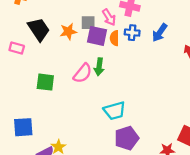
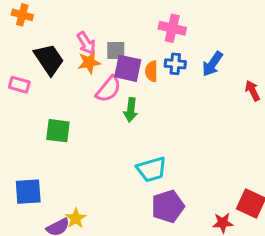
pink arrow: (109, 17) -> (86, 43), moved
pink semicircle: (83, 73) -> (108, 89), moved

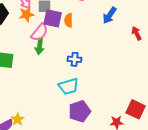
blue cross: (175, 64) -> (75, 59), moved
green arrow: (131, 110) -> (40, 46), moved

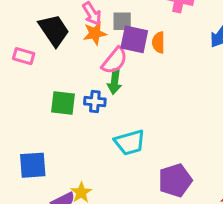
blue cross: (75, 59) -> (95, 102), moved
cyan trapezoid: (69, 86) -> (130, 142), moved

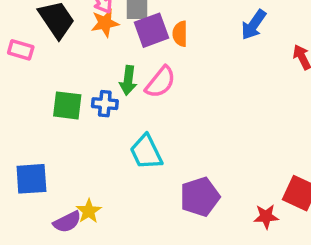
purple square: (134, 39) -> (151, 30), turned -32
pink semicircle: (115, 61) -> (160, 82), moved
cyan trapezoid: (130, 142) -> (146, 152), turned 80

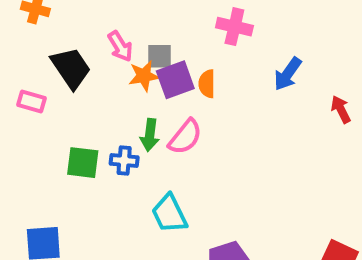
orange star: (105, 23) -> (144, 76), moved

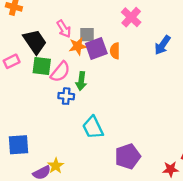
pink cross: (234, 27) -> (131, 17), turned 30
pink rectangle: (32, 101) -> (12, 61), turned -42
pink semicircle: (185, 137) -> (60, 72), moved
green square: (83, 163) -> (42, 66), moved

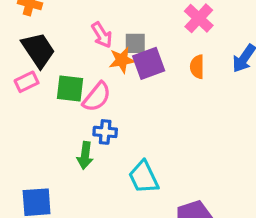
black trapezoid: (35, 42) -> (38, 50), moved
orange semicircle: (115, 51) -> (197, 67), moved
green arrow: (81, 81) -> (85, 155), moved

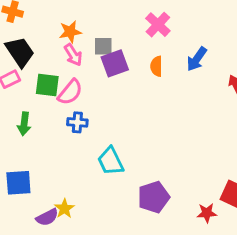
pink arrow: (102, 35) -> (73, 55), moved
orange star: (122, 60) -> (70, 32), moved
green arrow: (85, 155) -> (24, 124), moved

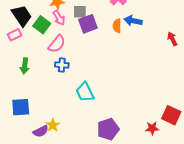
blue arrow: (197, 59) -> (133, 21), moved, turned 66
green square: (47, 85) -> (42, 25), moved, turned 30
purple pentagon: (154, 197) -> (108, 129), moved

